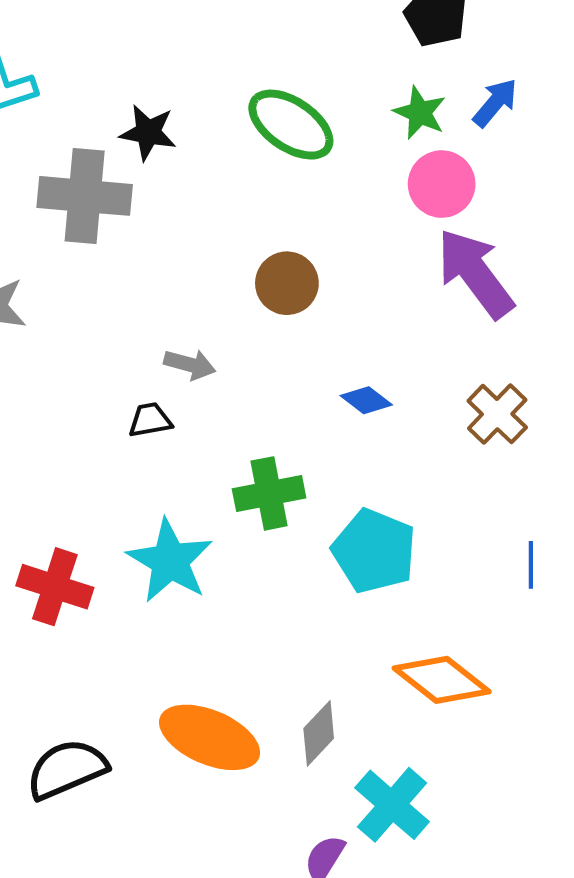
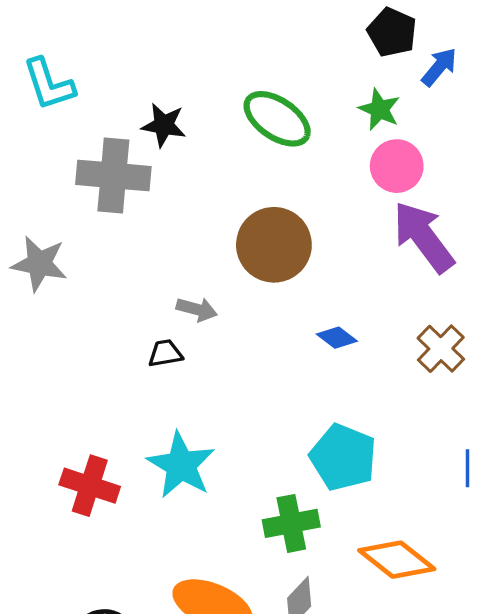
blue arrow: (495, 103) -> (439, 67), moved
brown circle: (287, 283) -> (274, 245), size x1.5
green cross: (269, 493) -> (291, 523), moved

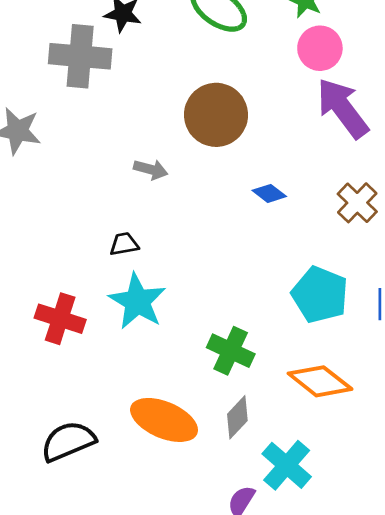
black trapezoid: (165, 353) -> (124, 244), moved
cyan pentagon: (343, 457) -> (320, 295), moved
green cross: (291, 523) -> (231, 351), turned 36

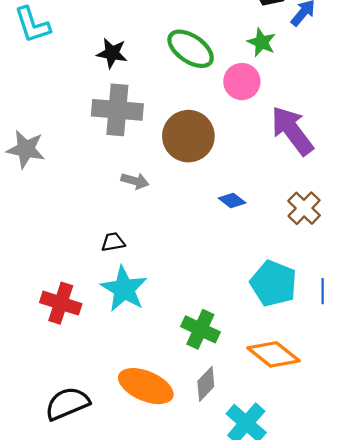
pink circle: (320, 48) -> (242, 82), moved
gray cross: (80, 56) -> (117, 110), moved

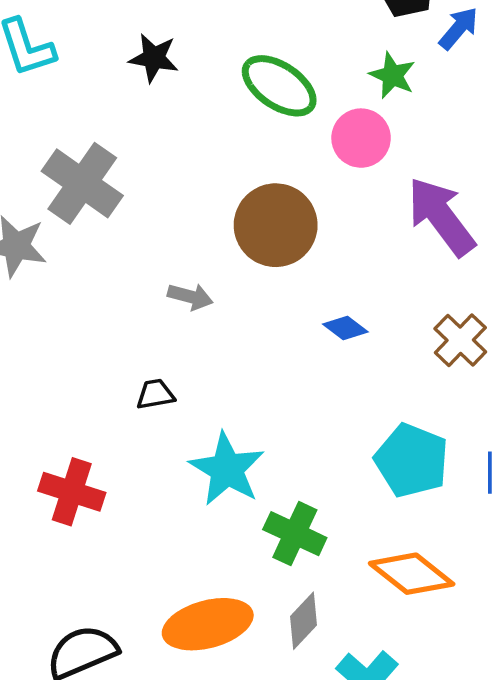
black star: (112, 53) -> (154, 58), moved
gray cross: (117, 110) -> (82, 183), moved, turned 30
cyan star: (124, 289) -> (227, 469), moved
orange ellipse: (146, 386) -> (208, 624), turned -38

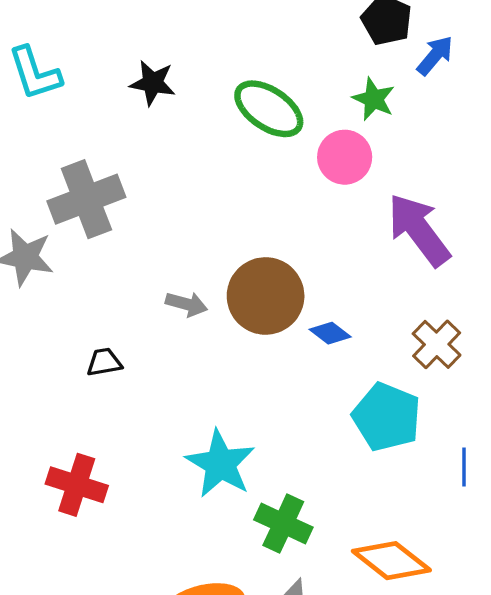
gray cross: (82, 183) -> (86, 199), turned 34
brown circle: (276, 225) -> (266, 296), moved
black trapezoid: (155, 394) -> (104, 362), moved
cyan pentagon: (412, 460) -> (387, 417), moved

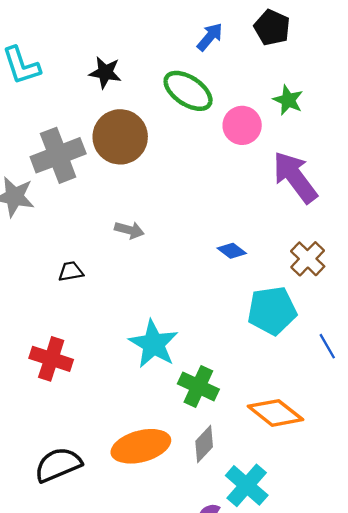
blue arrow: (435, 56) -> (210, 37), moved
green star: (374, 99) -> (288, 100), moved
brown circle: (266, 296) -> (120, 137), moved
cyan pentagon: (387, 417) -> (272, 311), turned -30
blue line: (464, 467) -> (327, 346), turned -30

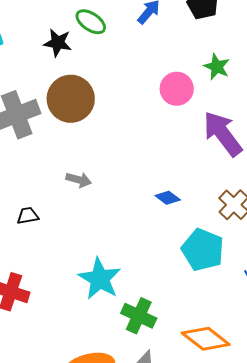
green ellipse: (188, 91) -> (91, 22), moved, size x0.7
cyan pentagon: (272, 311) -> (203, 250), turned 30

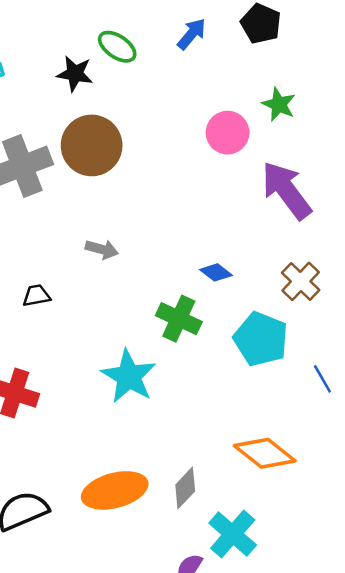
green cross: (139, 316) -> (179, 319), moved

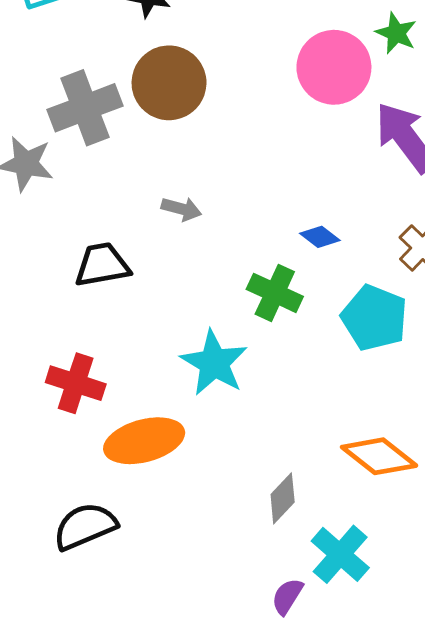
pink circle: (228, 133) -> (334, 67), size x1.4
black trapezoid: (36, 296) -> (102, 265), size x1.6
orange ellipse: (115, 490) -> (144, 441), moved

